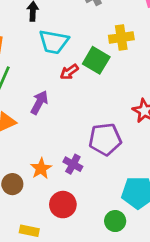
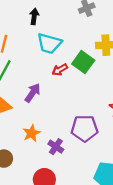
orange star: (41, 169) -> (31, 133), moved

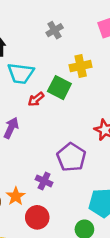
purple pentagon: (84, 128) -> (71, 157), turned -30
orange star: (31, 133) -> (16, 196), moved

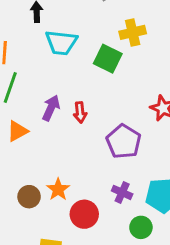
red arrow: (36, 99) -> (80, 112), moved, turned -56
purple cross: (44, 181) -> (122, 192), moved

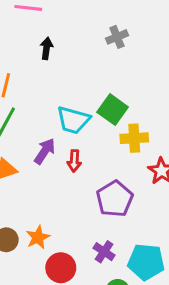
yellow cross: (133, 32) -> (134, 138), moved
cyan trapezoid: (61, 43) -> (73, 120), moved

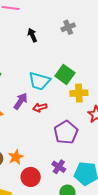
black arrow: (46, 48) -> (32, 35), moved, turned -32
red arrow: (74, 161) -> (40, 108), turned 72

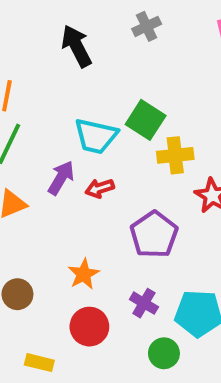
black arrow: (32, 35) -> (77, 46), size x1.5
orange star: (16, 157) -> (84, 274), moved

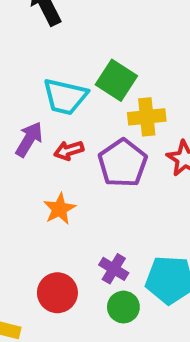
purple pentagon: (154, 235) -> (123, 163), moved
orange star: (84, 274) -> (59, 209), moved
green circle: (164, 353) -> (123, 307), moved

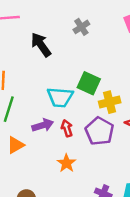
purple arrow: (29, 139) -> (43, 125), turned 50
red arrow: (69, 150) -> (67, 128), turned 98

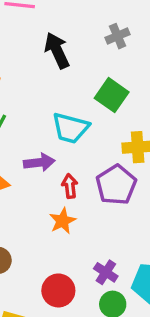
green square: (89, 83) -> (112, 95), moved
red arrow: (67, 128) -> (70, 186), moved

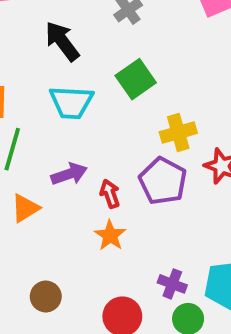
green square: (112, 95) -> (136, 79), turned 32
cyan trapezoid: (70, 128) -> (71, 102), moved

